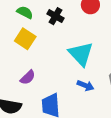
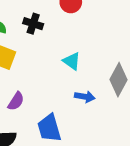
cyan triangle: (81, 54) -> (72, 61), size x0.6

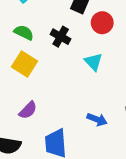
cyan triangle: (72, 61) -> (93, 62), moved

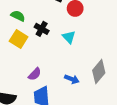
black cross: (61, 37) -> (42, 29), moved
purple semicircle: (28, 110) -> (35, 74), moved

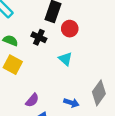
black cross: (42, 29) -> (39, 37), moved

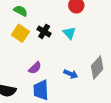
black cross: (39, 37) -> (44, 31), moved

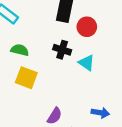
black cross: (44, 31) -> (62, 50), moved

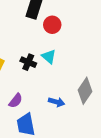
black cross: (62, 50) -> (28, 62), moved

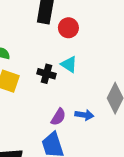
purple semicircle: (16, 101) -> (58, 117), moved

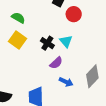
purple semicircle: (58, 117) -> (56, 63), moved

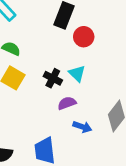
purple semicircle: (56, 63) -> (67, 103), turned -152

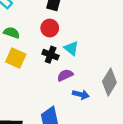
red circle: (84, 37) -> (50, 28), moved

